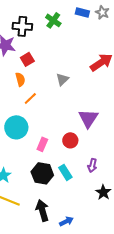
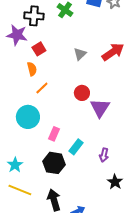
gray triangle: (62, 79) -> (80, 54), moved
red circle: (70, 140) -> (82, 93), moved
cyan rectangle: (65, 172) -> (76, 147), moved, turned 70

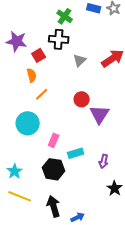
black cross: (34, 16) -> (59, 39), moved
cyan rectangle: (76, 147) -> (76, 153), turned 35

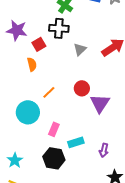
orange line: (42, 94) -> (49, 92), moved

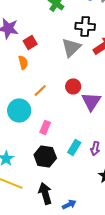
black cross: (59, 28) -> (85, 26), moved
gray triangle: (80, 49) -> (71, 47), size x1.5
cyan rectangle: (76, 142) -> (74, 147), moved, turned -42

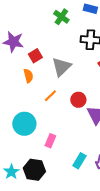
gray triangle: (71, 47) -> (61, 67), moved
orange line: (40, 90) -> (50, 96), moved
black hexagon: (45, 156) -> (34, 170), moved

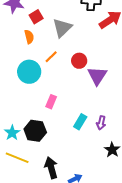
cyan circle: (24, 124) -> (29, 72), moved

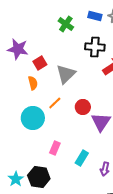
cyan rectangle: (80, 122) -> (82, 158), moved

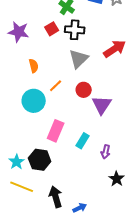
black cross: (95, 47) -> (75, 30), moved
red square: (40, 63) -> (52, 29), moved
gray triangle: (66, 74) -> (79, 59), moved
pink rectangle: (55, 148) -> (56, 131), size x1.5

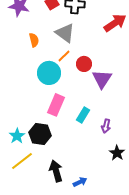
gray triangle: (79, 59) -> (65, 33), moved, turned -40
orange line: (56, 86) -> (64, 56), moved
cyan circle: (34, 101) -> (49, 73), moved
yellow line: (22, 187) -> (22, 161), turned -60

